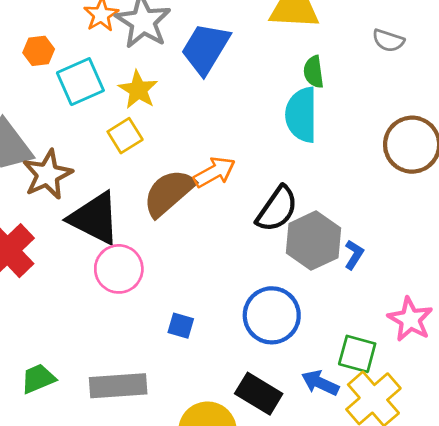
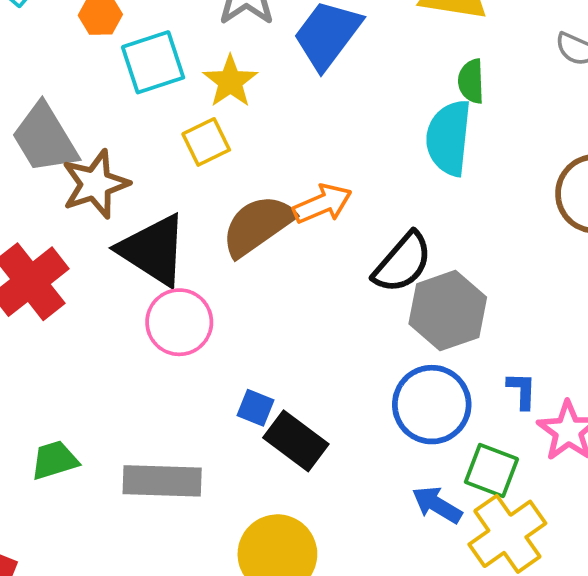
blue L-shape: (354, 255) -> (522, 391), moved, turned -36
blue circle: (272, 315) -> (432, 405), moved
black rectangle: (259, 394) -> (296, 441), moved

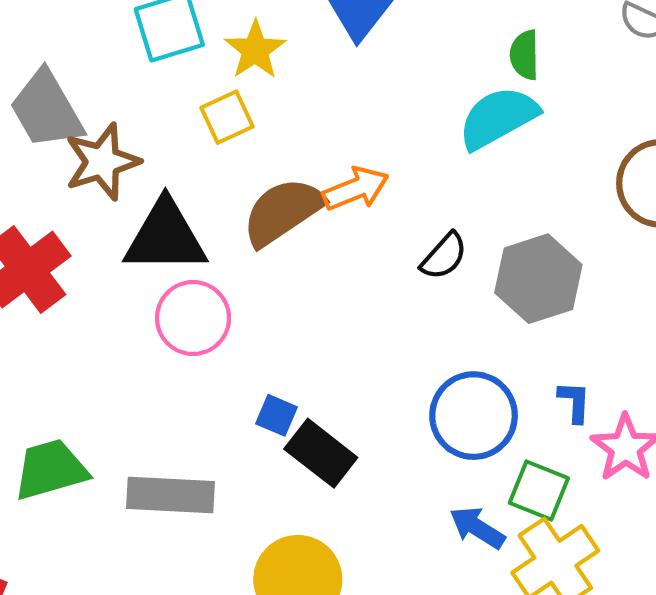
cyan semicircle: (449, 138) -> (498, 118), turned 54
black triangle: (153, 250) -> (165, 237), turned -34
black semicircle: (403, 263) -> (444, 256), size x0.7
gray hexagon: (448, 311) -> (538, 279), moved
green trapezoid: (54, 460) -> (51, 470), size x1.4

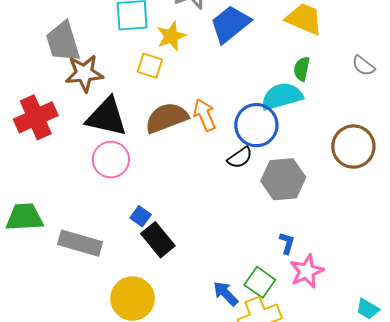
yellow square: (227, 117) -> (150, 66), turned 30
orange arrow: (356, 189) -> (205, 115), turned -104
blue circle: (474, 416) -> (256, 125), moved

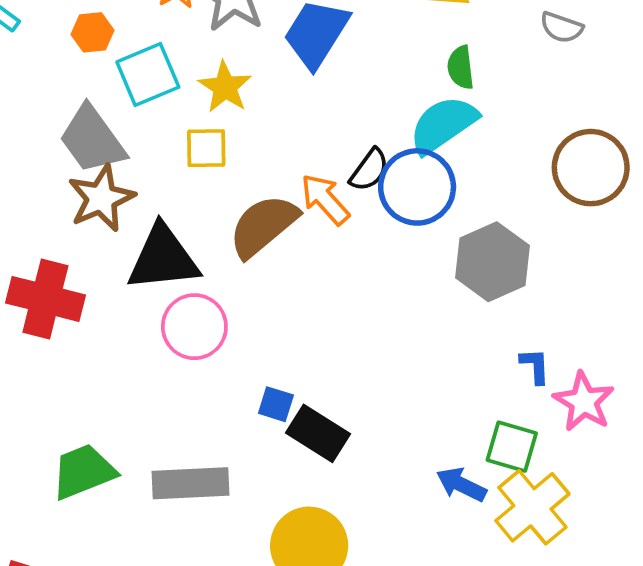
gray trapezoid: (63, 42) -> (92, 140), moved
red cross: (36, 117) -> (45, 299), turned -33
black semicircle: (240, 158) -> (369, 170), moved

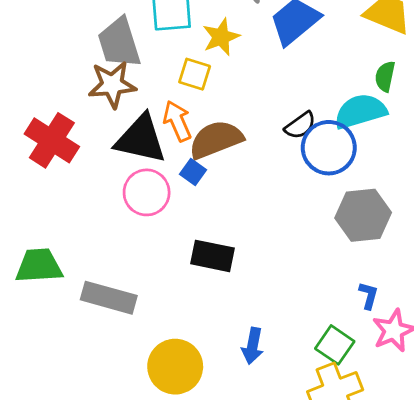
orange arrow: (325, 199) -> (177, 121), moved
blue square: (276, 404) -> (193, 172), moved
black rectangle: (318, 433) -> (213, 256), moved, turned -39
blue arrow: (461, 485) -> (253, 346), moved, turned -124

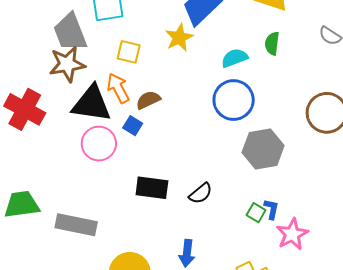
yellow star: (221, 37) -> (179, 38), moved
cyan semicircle: (360, 111) -> (235, 58), moved, size x0.7
black semicircle: (300, 125) -> (201, 193), moved
brown semicircle: (216, 140) -> (148, 100), size x0.6
green square: (335, 345) -> (256, 213), moved, size x0.7

